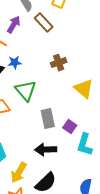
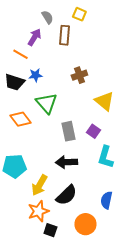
brown rectangle: (44, 23) -> (64, 35), turned 48
purple square: (70, 127) -> (93, 131), moved

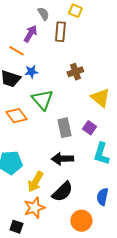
black square: (50, 230) -> (16, 227), moved

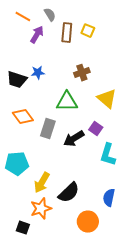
yellow square: (75, 11) -> (88, 31), moved
orange line: (16, 51) -> (23, 17), moved
green triangle: (42, 100) -> (67, 102), moved, turned -50
gray rectangle: (64, 128) -> (48, 129), moved, turned 30
black arrow: (62, 159) -> (74, 139), moved, turned -30

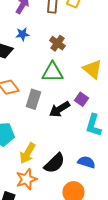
blue star: (38, 73) -> (22, 34), moved
brown cross: (82, 73) -> (57, 43), moved, turned -35
blue semicircle: (109, 198) -> (86, 162), moved, turned 96

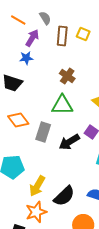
blue star: (22, 34) -> (26, 58), moved

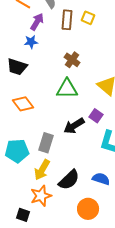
gray rectangle: (43, 132) -> (46, 143), moved

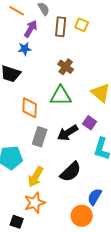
orange diamond: (23, 104) -> (30, 108), moved, turned 40
gray rectangle: (46, 143) -> (40, 137), moved
blue semicircle: (101, 179) -> (95, 197), moved, turned -78
black semicircle: (69, 180) -> (71, 172), moved

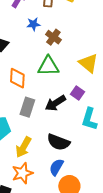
blue star: (25, 49) -> (33, 24), moved
black semicircle: (71, 172) -> (58, 142), turned 65
blue semicircle: (95, 197) -> (56, 167), moved

